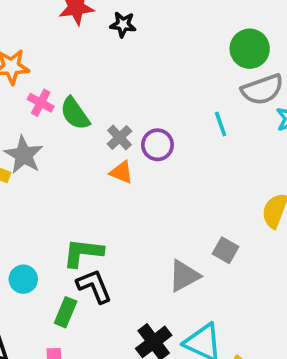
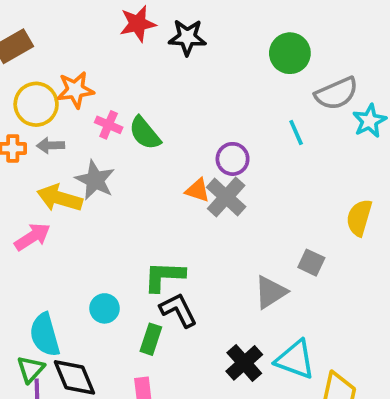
black star: (123, 24) -> (187, 37), size x1.4
green circle: (250, 49) -> (290, 53), moved
gray cross: (119, 138) -> (226, 197), moved, size x1.5

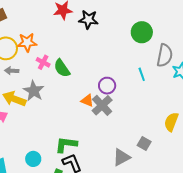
gray semicircle: (337, 93) -> (165, 55), turned -60

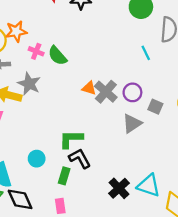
purple circle: (107, 86) -> (132, 92), moved
gray square: (144, 144) -> (155, 107), moved
gray triangle: (121, 157) -> (132, 123), moved

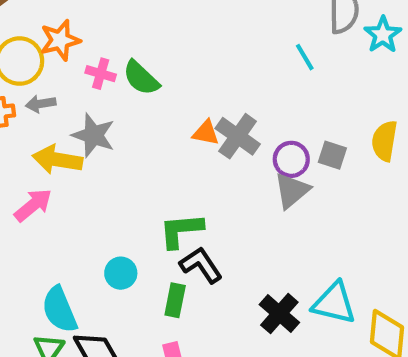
purple circle: (132, 92) -> (291, 159), moved

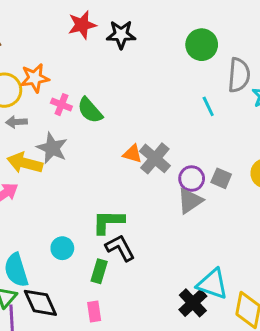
black cross: (279, 314) -> (193, 303), moved

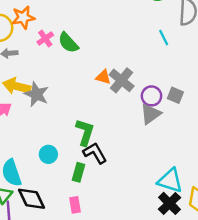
pink cross: (61, 105) -> (45, 38), turned 35
gray star: (52, 148) -> (36, 94), moved
green L-shape: (108, 222) -> (85, 132), turned 108
black cross: (193, 303) -> (170, 203), moved

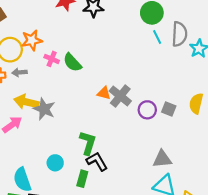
pink cross: (45, 38) -> (52, 59), turned -32
cyan line: (164, 38) -> (157, 37), moved
gray triangle: (150, 114) -> (162, 159), moved, turned 30

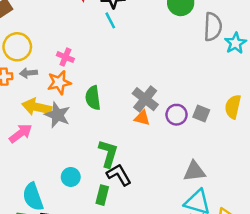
cyan line: (157, 37) -> (110, 20), moved
orange star: (32, 40) -> (59, 82), moved
green semicircle: (72, 63) -> (93, 98), moved, turned 36
orange triangle: (104, 93) -> (142, 118), moved

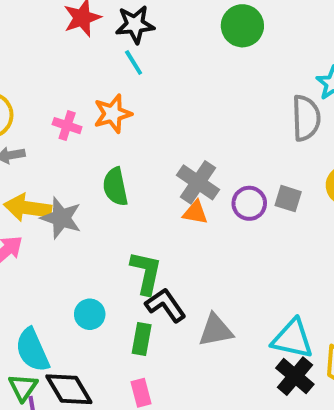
gray semicircle: (213, 27) -> (306, 118), moved
orange star: (59, 82) -> (113, 114), moved
gray triangle: (194, 171) -> (216, 330), moved

